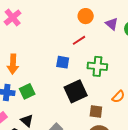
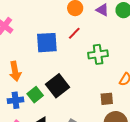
blue square: (63, 62) -> (47, 43), moved, size x1.6
black square: (76, 91) -> (57, 86), moved

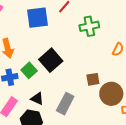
brown square: (107, 99) -> (93, 79), moved

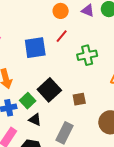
brown square: (93, 79) -> (79, 99), moved
black triangle: (37, 99) -> (35, 120), moved

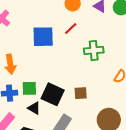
black square: (49, 90) -> (53, 94), moved, turned -30
green square: (28, 101) -> (29, 88), turned 35

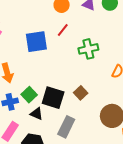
green square: (29, 88) -> (29, 95), turned -35
brown square: (81, 93) -> (81, 93), turned -32

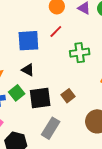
black square: (53, 98) -> (40, 98), turned -30
black triangle: (36, 114) -> (28, 70), moved

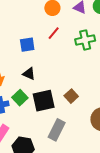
blue square: (28, 41) -> (27, 45), size x0.7
green cross: (80, 53) -> (85, 40), moved

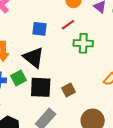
green cross: (85, 40) -> (83, 43), moved
black triangle: (29, 74) -> (34, 57), size x1.6

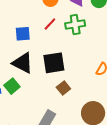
green cross: (83, 43) -> (75, 24), moved
black square: (41, 87) -> (54, 63), moved

